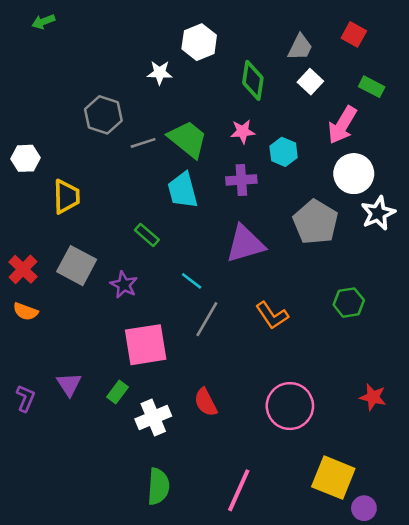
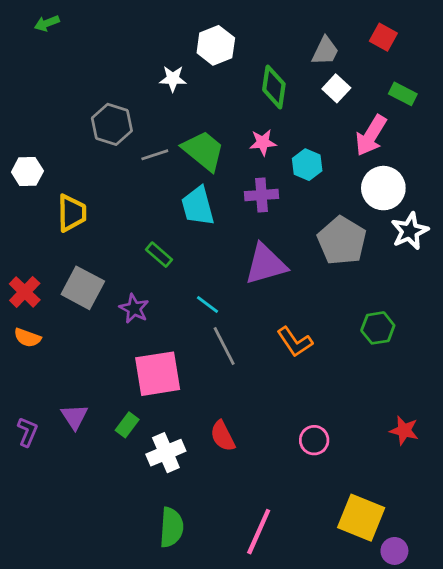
gray line: (207, 319) -> (224, 346), turned -57
pink circle: (290, 406) -> (314, 440), size x0.6

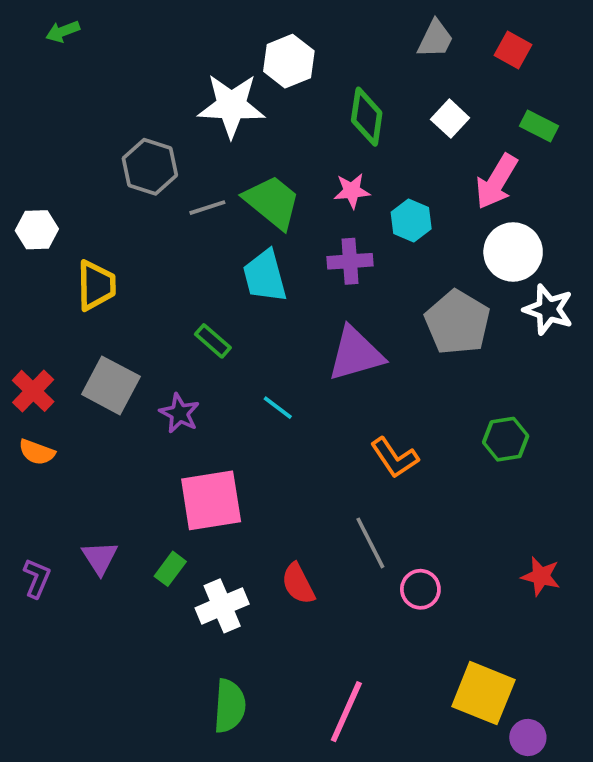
gray trapezoid: (325, 51) -> (435, 39), moved
white star: (173, 79) -> (231, 106), size x1.8
white star: (410, 231) -> (548, 309), turned -30
gray line: (224, 346) -> (370, 543), moved

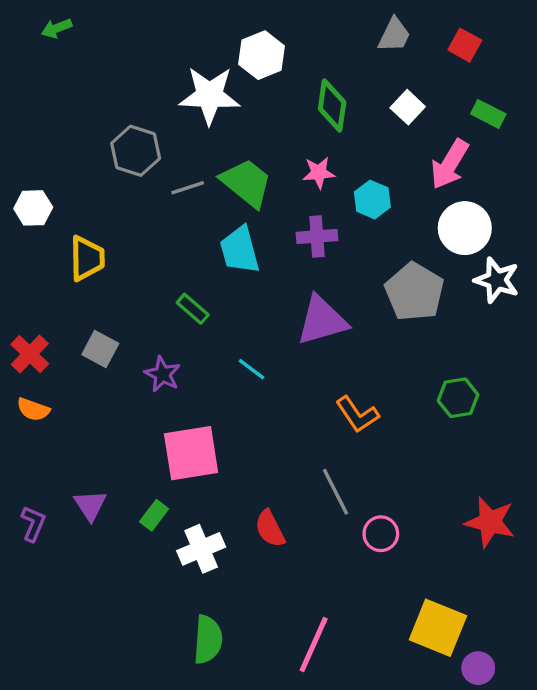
gray square: (111, 385) -> (100, 349), size x0.7
red star: (541, 576) -> (490, 522), size x1.4

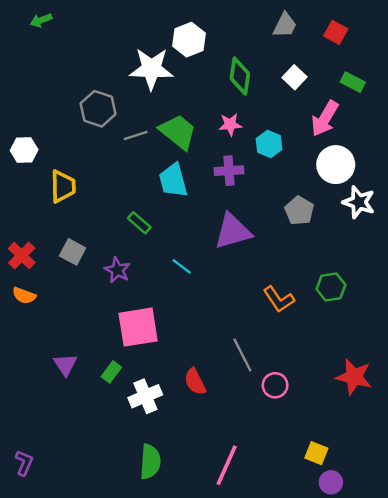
gray pentagon: (414, 292) -> (299, 211), size x0.7
orange L-shape: (357, 414) -> (279, 299), moved
purple L-shape: (33, 524) -> (24, 463), moved
yellow square: (438, 628) -> (316, 453), size x0.6
purple circle: (478, 668) -> (331, 482), moved

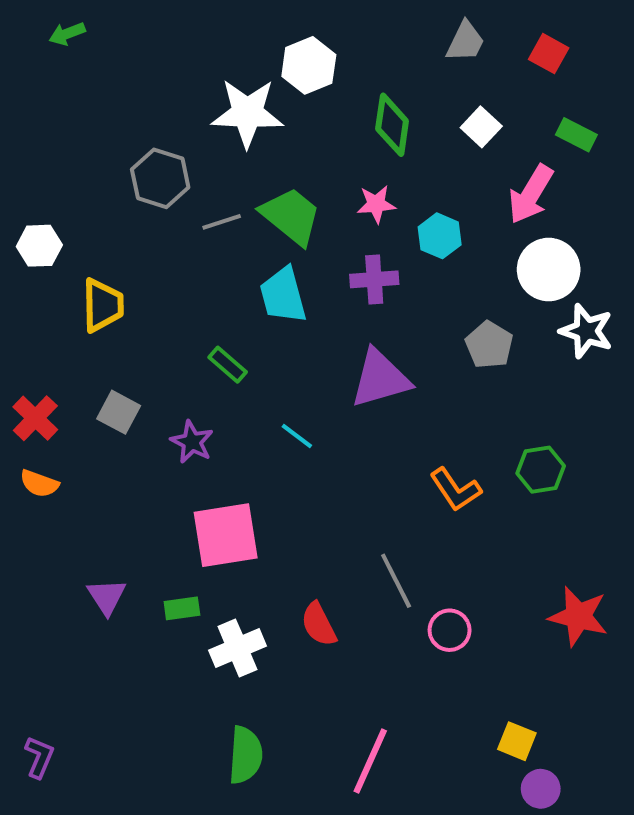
green rectangle: (111, 372) -> (182, 608), turned 45

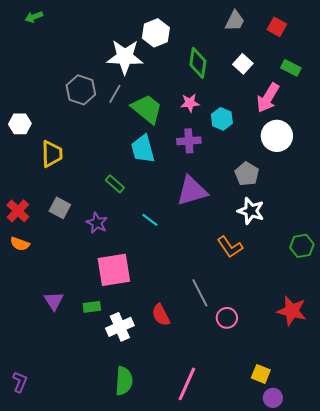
gray line: (222, 222) -> (115, 94), moved, turned -42
white star: (586, 331) -> (251, 211), moved
green hexagon: (541, 470) -> (302, 246), moved

